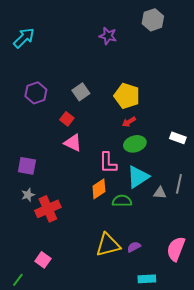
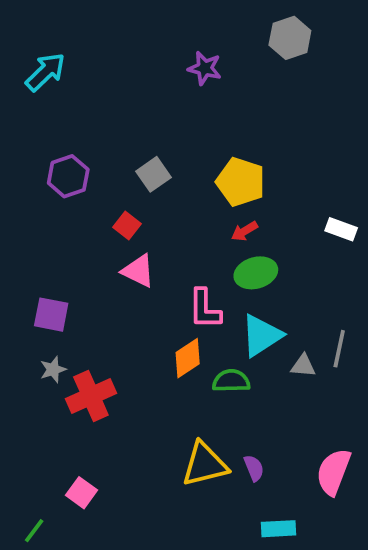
white rectangle: (178, 138) -> (341, 229), moved
purple semicircle: (134, 247) -> (254, 468), turned 96

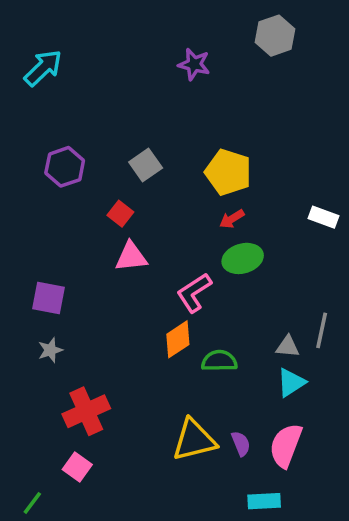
pink triangle: (138, 271) -> (131, 257), turned -32
pink L-shape: (205, 309) -> (194, 293), turned 57
cyan triangle: (262, 335) -> (291, 382), moved, size x0.7
red cross: (91, 396) -> (86, 411), moved
pink semicircle: (334, 472) -> (286, 445), moved

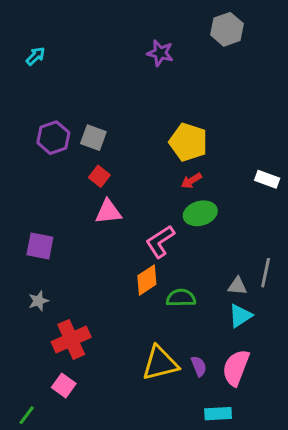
cyan arrow: (43, 68) -> (36, 56), size x0.6
gray square: (146, 165) -> (93, 138), moved, turned -35
gray star: (50, 350) -> (38, 301), moved

